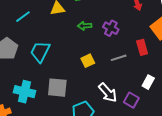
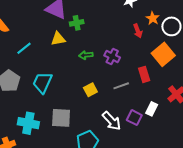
purple square: (131, 100) -> (134, 118), moved

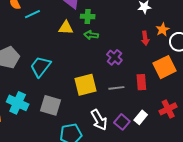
cyan line: (24, 48) -> (32, 14), moved
green arrow: (86, 55) -> (91, 35), moved
yellow square: (90, 90) -> (86, 85), size x1.6

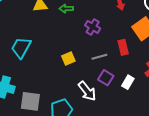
yellow square: (86, 85) -> (68, 59), size x0.6
gray square: (51, 105) -> (30, 101), moved
purple square: (122, 122) -> (106, 78), moved

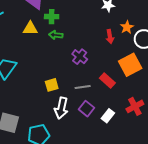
red rectangle: (123, 47) -> (107, 81), turned -42
white arrow: (87, 91) -> (61, 108), moved, turned 45

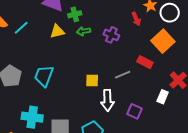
purple cross: (80, 57) -> (111, 35), moved
yellow square: (52, 85) -> (92, 80), turned 32
purple square: (86, 109) -> (134, 111), moved
white rectangle: (108, 116) -> (163, 97), moved

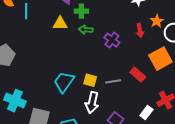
cyan line: (21, 28) -> (26, 11), turned -63
cyan trapezoid: (44, 76) -> (64, 82), moved
yellow square: (92, 80) -> (90, 80), moved

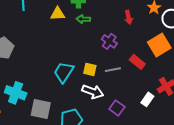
red arrow: (140, 31) -> (129, 17), moved
purple cross: (112, 40) -> (109, 41), moved
white arrow: (92, 103) -> (93, 92), turned -80

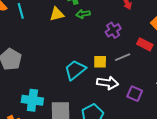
purple cross: (109, 41) -> (113, 30), turned 35
cyan trapezoid: (64, 72) -> (75, 70), turned 30

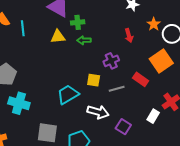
yellow square: (100, 62) -> (94, 80), moved
cyan cross: (32, 100) -> (19, 103), moved

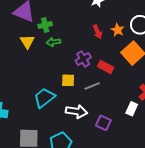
orange star: (154, 24) -> (118, 30), moved
yellow triangle: (58, 37) -> (27, 42), turned -49
red rectangle: (141, 79) -> (106, 67), moved

